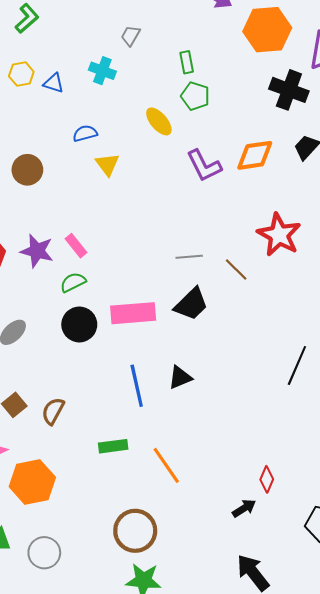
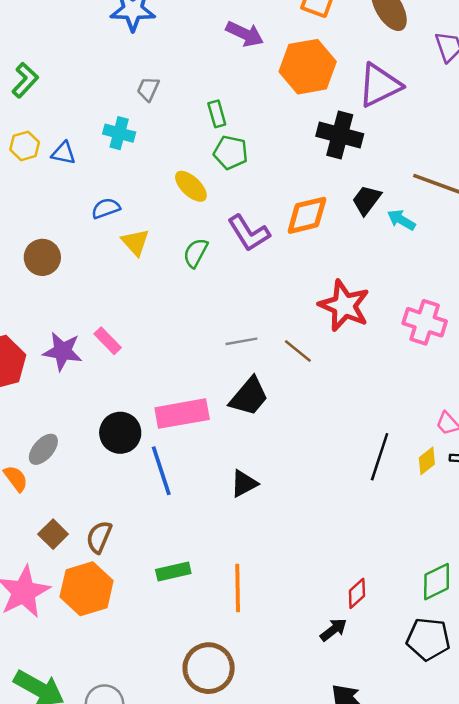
green semicircle: (73, 282) -> (196, 253), moved, turned -30
blue line: (137, 386) -> (161, 471), moved
orange line: (166, 465) -> (238, 588), turned 39
red diamond: (267, 479) -> (357, 593), turned 30
orange hexagon: (32, 482) -> (87, 589), moved

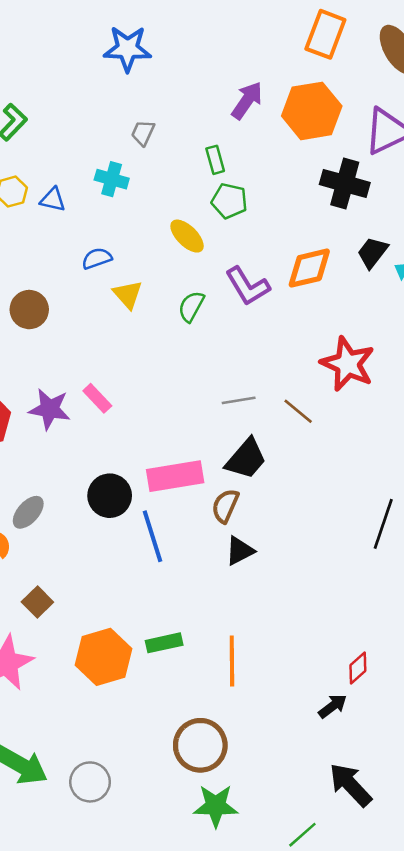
purple arrow: (245, 34) -> (247, 100), moved, turned -81
brown semicircle: (99, 537) -> (225, 506), moved
orange hexagon: (87, 589) -> (103, 657), moved

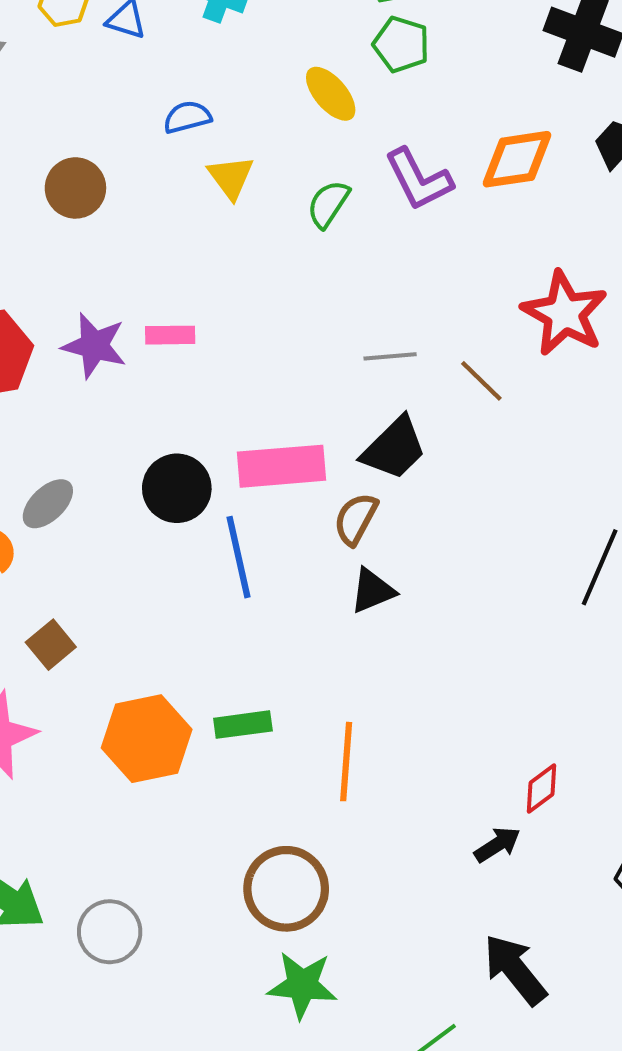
pink rectangle: (97, 398) -> (170, 335), turned -52

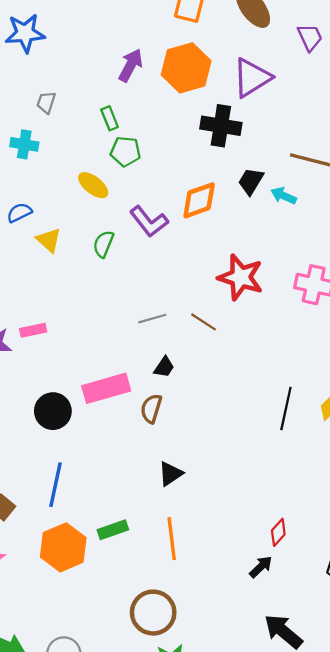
black trapezoid: (394, 448) -> (164, 367), size x0.6
blue line: (239, 557) -> (56, 485), moved, turned 36
black triangle: (372, 591) -> (170, 474), moved

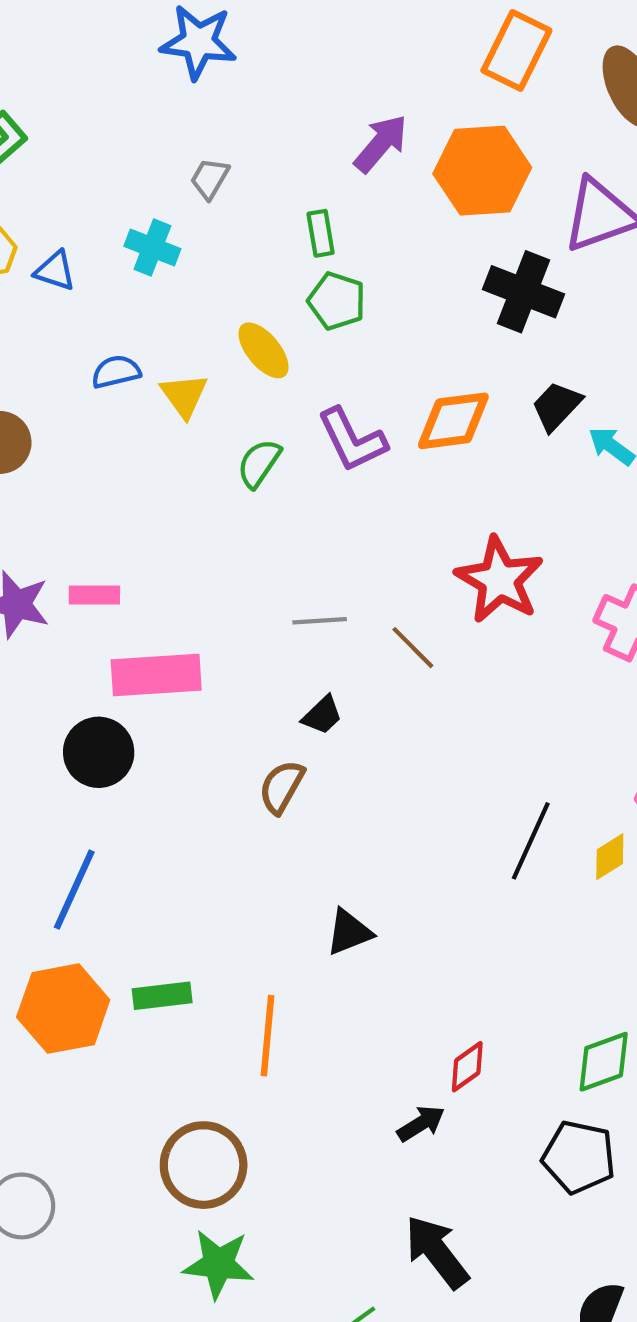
yellow triangle: (49, 240) -> (184, 395), moved
pink rectangle: (106, 388) -> (156, 675), moved
black triangle: (170, 474) -> (349, 932), moved

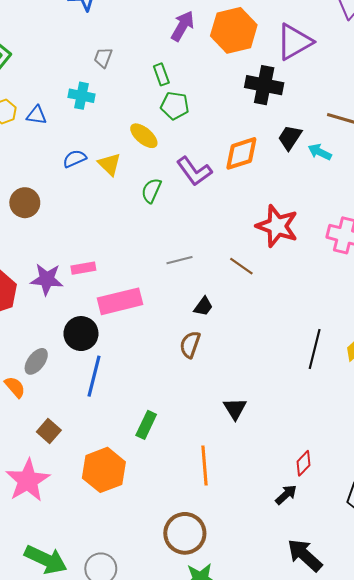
gray line: (320, 621) -> (179, 260), moved
black circle: (99, 752) -> (81, 334), moved
blue line: (74, 890) -> (94, 376), moved
black triangle: (349, 932) -> (235, 409), turned -30
green rectangle: (162, 996) -> (146, 425), moved, turned -48

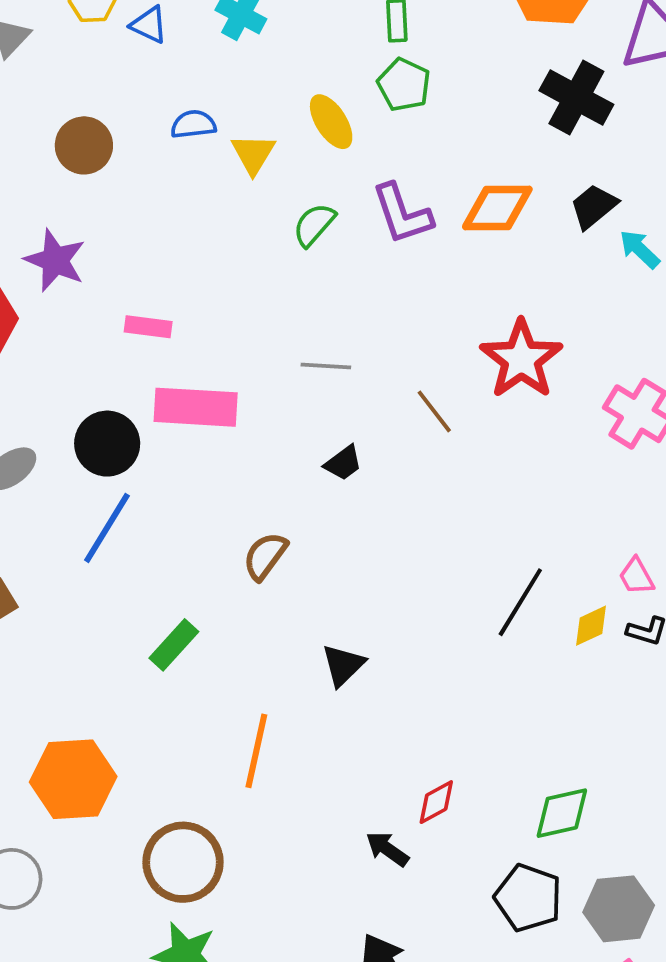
brown circle: (25, 203) -> (84, 145), moved
purple star: (47, 279) -> (55, 260), moved
brown semicircle: (190, 344) -> (265, 556), moved
orange hexagon: (104, 470) -> (73, 779), moved
black arrow: (286, 495) -> (387, 849), turned -120

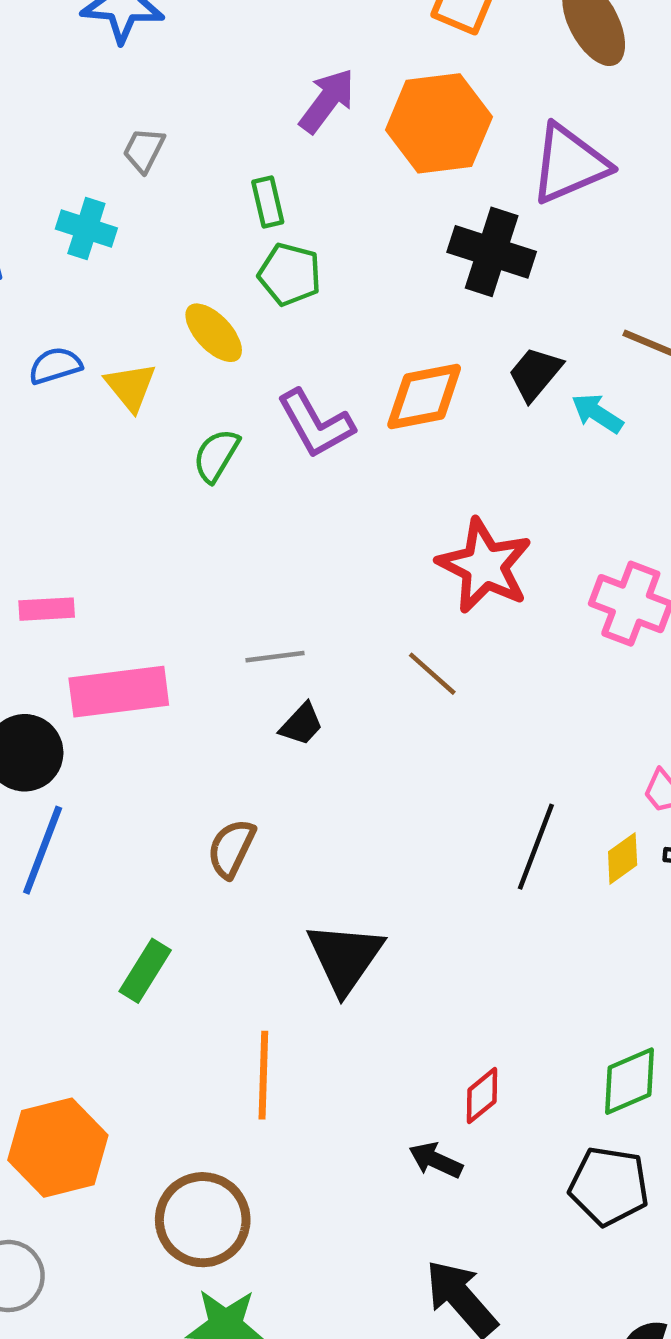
gray line: (326, 366) -> (275, 657), moved
brown line: (434, 411) -> (432, 674), moved
black triangle: (343, 665) -> (345, 957), size x1.5

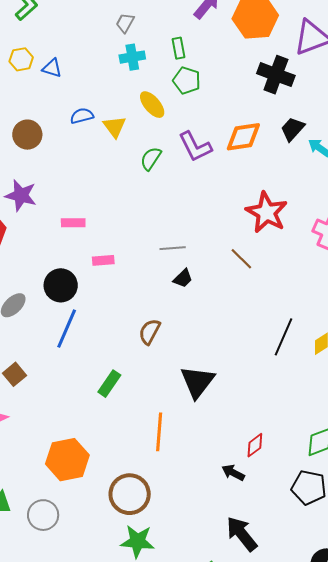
cyan cross: (86, 229) -> (132, 57), moved, turned -30
pink rectangle: (119, 692) -> (103, 260), size x0.5

